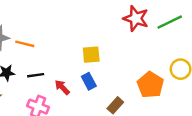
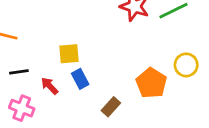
yellow square: (91, 55) -> (69, 54), moved

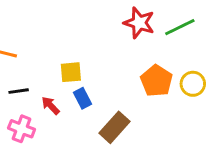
orange pentagon: (151, 83) -> (157, 81), moved
brown rectangle: (111, 107) -> (114, 127), size x1.5

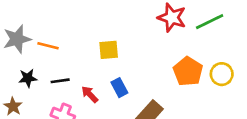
yellow square: (71, 72) -> (109, 50), moved

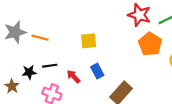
orange pentagon: (188, 71) -> (150, 44), moved
black star: (28, 78) -> (29, 72), moved

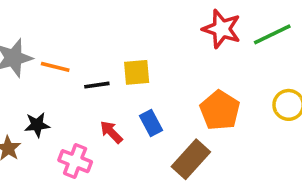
orange pentagon: (150, 44) -> (220, 110), moved
black line: (50, 66) -> (97, 85), moved

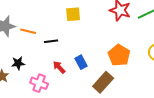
yellow square: (137, 72) -> (73, 14), moved

